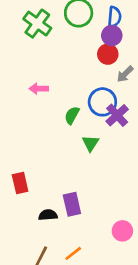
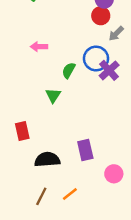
green triangle: (91, 143) -> (53, 95), moved
purple rectangle: (72, 204) -> (85, 150), moved
black semicircle: (48, 215) -> (47, 160), size x1.5

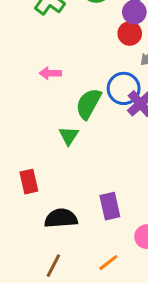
green semicircle: (69, 70) -> (88, 104), size x1.5
orange line: (70, 194) -> (108, 263), moved

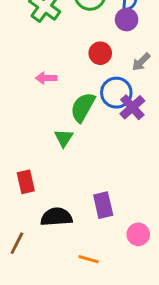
red circle: (130, 33) -> (100, 53), moved
orange line: (108, 263) -> (89, 259), moved, turned 54
brown line: (53, 266) -> (17, 243), moved

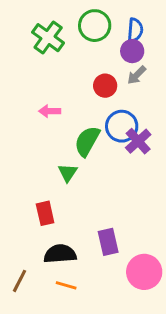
gray arrow: (141, 62) -> (137, 75), moved
red rectangle: (26, 182) -> (45, 213), moved
pink circle: (138, 234) -> (144, 272), size x1.5
orange line: (89, 259) -> (66, 285), moved

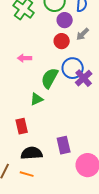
purple circle: (132, 51) -> (65, 20), moved
green triangle: (68, 173) -> (37, 99), turned 32
orange line: (66, 285) -> (27, 174), moved

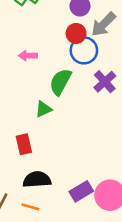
gray arrow: (83, 34) -> (103, 24), size x1.5
blue circle: (73, 68) -> (84, 50), moved
purple rectangle: (64, 145) -> (81, 191), moved, turned 72

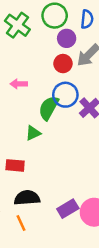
blue circle: (84, 50) -> (65, 95), moved
red rectangle: (24, 144) -> (15, 165), turned -72
orange line: (30, 207) -> (21, 223), turned 49

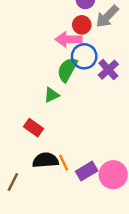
pink arrow: (19, 84) -> (68, 39), moved, size x1.5
red rectangle: (15, 165) -> (33, 128), turned 30
orange line: (21, 223) -> (64, 163), moved

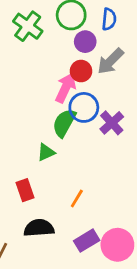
pink arrow: (68, 39) -> (66, 88), turned 115
red rectangle: (33, 128) -> (25, 190), turned 36
orange line: (64, 163) -> (77, 199), moved, turned 56

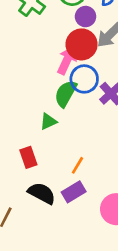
red circle: (81, 71) -> (82, 44), size x1.5
black semicircle: (39, 228) -> (42, 193), turned 32
purple rectangle: (87, 241) -> (74, 192), moved

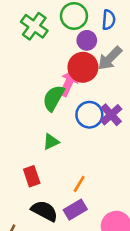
blue circle: (84, 79) -> (89, 115), moved
green semicircle: (66, 94) -> (53, 98), moved

